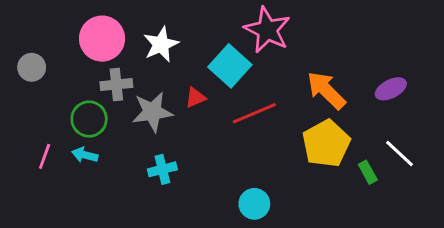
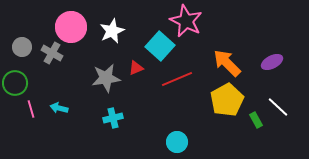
gray cross: (116, 85) -> (52, 53), moved, turned 35
green circle: (89, 119) -> (15, 83), moved
pink line: (45, 156) -> (31, 109), turned -36

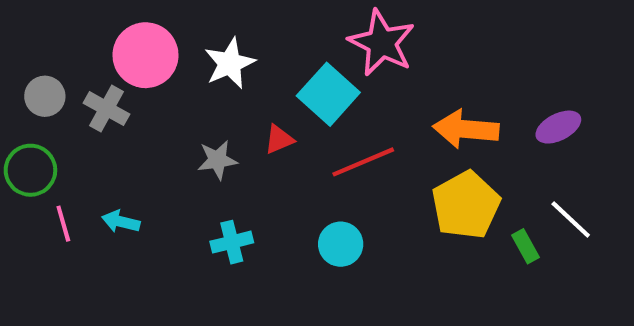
orange arrow: (227, 63) -> (466, 129), turned -40
gray star: (106, 78) -> (217, 160), size x0.7
cyan circle: (177, 142) -> (341, 244), moved

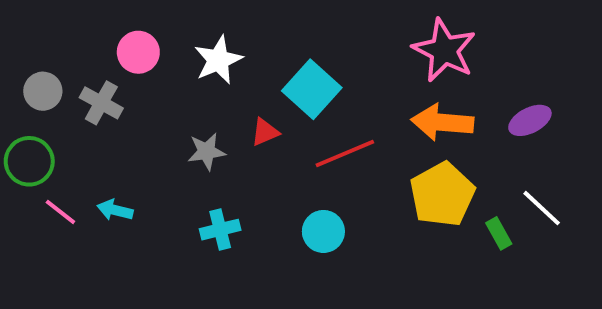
pink star: (382, 43) -> (444, 50), moved
pink circle: (145, 55) -> (138, 52), size x0.7
pink line: (63, 224) -> (60, 212), turned -36

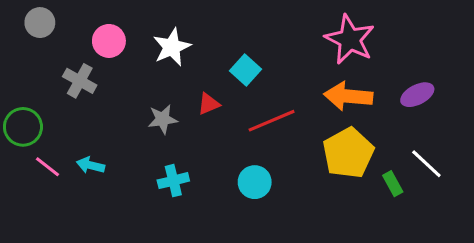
cyan square: (312, 89) -> (245, 70), size x0.7
gray circle: (43, 91) -> (40, 23), moved

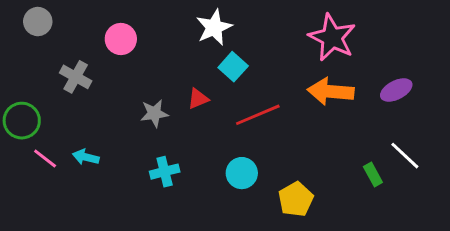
pink circle: (109, 41) -> (121, 39), moved
white star: (172, 47) -> (214, 27), moved
yellow pentagon: (348, 153) -> (296, 199), moved, size x0.7

